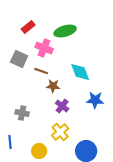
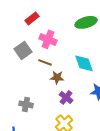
green ellipse: (65, 31) -> (86, 22), moved
gray square: (19, 59) -> (23, 50), turned 30

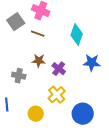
cyan diamond: (84, 63) -> (77, 35), turned 40
brown star: (57, 77) -> (39, 61), moved

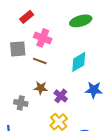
gray square: (16, 22) -> (18, 49), turned 30
cyan diamond: (77, 35) -> (79, 62), turned 40

